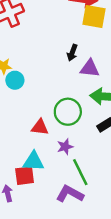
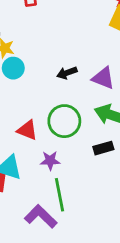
black arrow: (72, 53) -> (67, 73), moved, turned 35

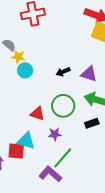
green line: (60, 195) -> (63, 158), turned 55

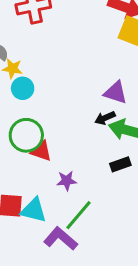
black arrow: (63, 72) -> (105, 118), moved
green circle: (63, 106) -> (26, 135), moved
cyan triangle: (26, 141) -> (34, 210), moved

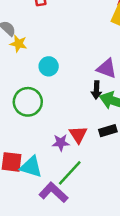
cyan circle: (23, 88) -> (49, 66), moved
black arrow: (105, 118) -> (96, 90), turned -66
red triangle: (41, 151) -> (78, 135), moved, turned 36

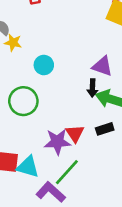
purple star: (61, 143) -> (57, 142), size x1.5

